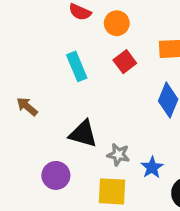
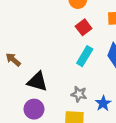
cyan rectangle: (77, 66) -> (85, 56), moved, turned 54
black triangle: (83, 134) -> (37, 81), moved

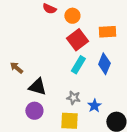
red square: (84, 27) -> (77, 40), size x1.5

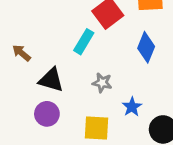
cyan rectangle: (78, 65) -> (84, 42), moved
gray star: (73, 98) -> (102, 83), moved

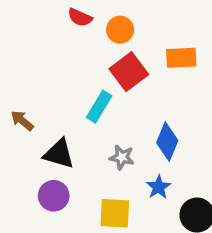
blue diamond: (146, 47) -> (167, 142), moved

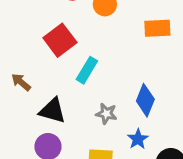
red square: (129, 72) -> (60, 40), moved

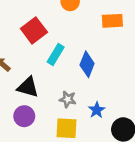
blue diamond: (145, 100) -> (87, 64), moved
gray star: (106, 114) -> (68, 99), moved

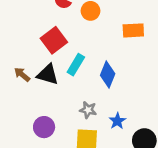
black triangle: (28, 87) -> (48, 74), moved

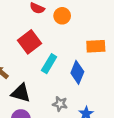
orange rectangle: (133, 30) -> (96, 46), moved
black triangle: (48, 74) -> (21, 93), moved

